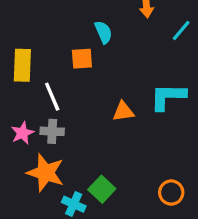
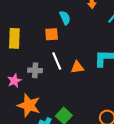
white line: (52, 97) -> (57, 61), moved
gray cross: (52, 131) -> (35, 70), moved

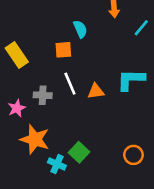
yellow rectangle: (14, 38) -> (17, 55), turned -36

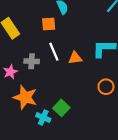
orange circle: (133, 155) -> (106, 87), moved

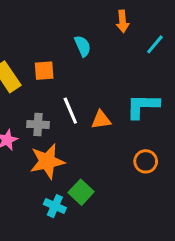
orange square: (49, 24) -> (44, 71), moved
orange star: (25, 97) -> (47, 161), moved, turned -30

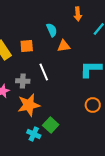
orange triangle: (101, 120) -> (64, 46), moved

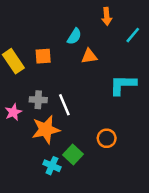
cyan semicircle: (52, 30) -> (74, 36), turned 56
white line: (44, 72) -> (64, 105), moved
orange circle: (93, 105) -> (107, 138), moved

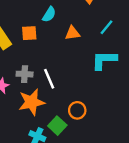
cyan line: (133, 35) -> (106, 27), moved
cyan semicircle: (74, 36) -> (49, 14), moved
orange circle: (107, 138) -> (77, 110), moved

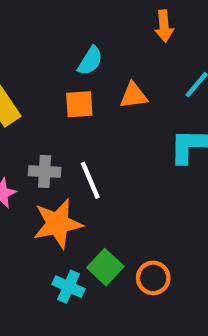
orange square: (29, 33) -> (79, 104), moved
orange circle: (77, 110) -> (153, 278), moved

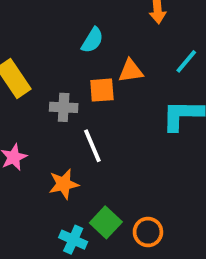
orange square: (79, 104) -> (102, 90), moved
gray cross: (45, 172) -> (64, 107), moved
orange star: (58, 224) -> (64, 184), size x0.7

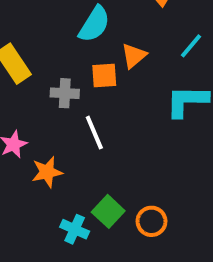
cyan semicircle: (92, 40) -> (94, 24), size x1.4
orange triangle: (131, 71) -> (134, 56), turned -32
orange star: (64, 184) -> (47, 172), moved

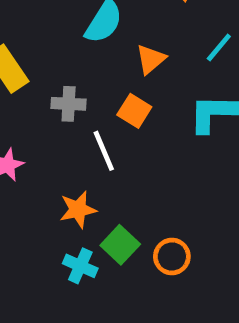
orange square: (104, 75) -> (134, 111), moved, turned 36
orange star: (47, 172) -> (78, 210), moved

